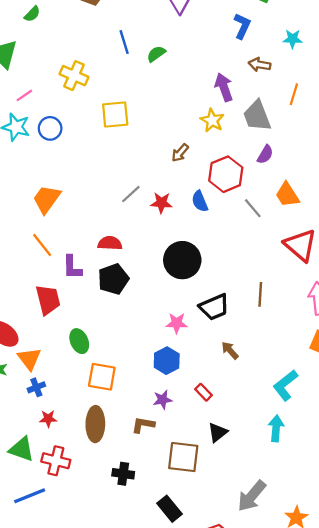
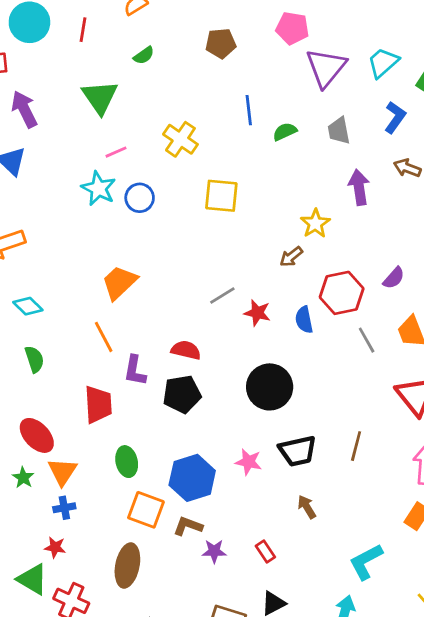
gray trapezoid: (257, 116) -> (339, 131), moved, size x0.7
yellow star: (212, 120) -> (315, 223), moved
blue hexagon: (167, 361) -> (192, 478), moved, size x1.4
red star: (48, 419) -> (55, 547), moved
brown L-shape: (143, 425) -> (188, 526), moved

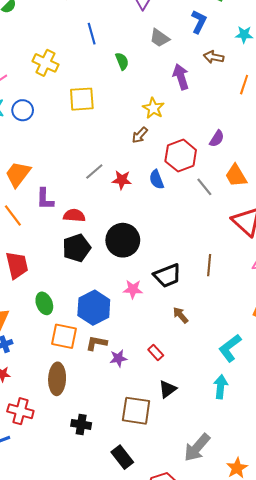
gray trapezoid: (339, 131) -> (160, 38), turned -35
green semicircle: (285, 132) -> (122, 61), moved, turned 102
purple L-shape: (135, 371) -> (45, 199), moved
black circle: (270, 387) -> (123, 240), moved

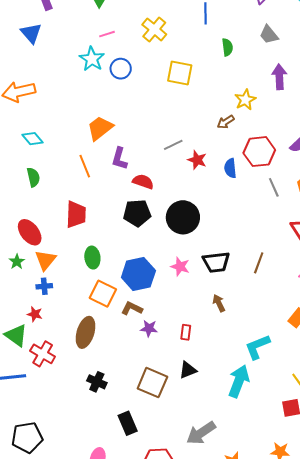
red rectangle: (156, 352) -> (186, 332), turned 35
cyan arrow: (221, 387) -> (239, 381), size x1.4

